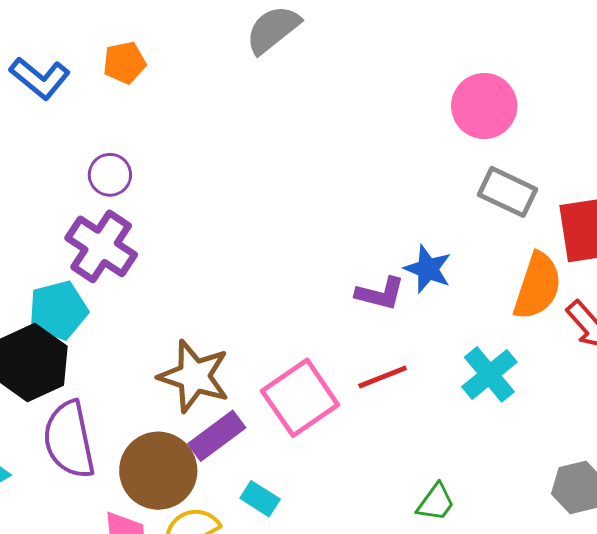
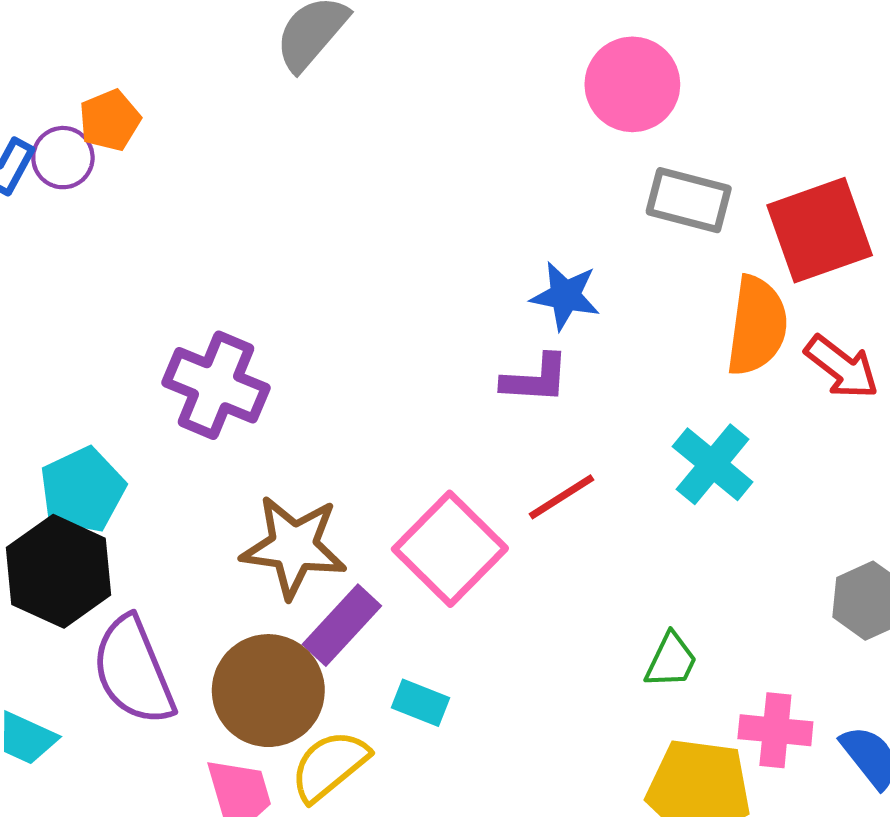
purple circle: (110, 175) -> (63, 158), moved
purple cross: (101, 246) -> (216, 385), moved
blue star: (428, 269) -> (565, 296), moved

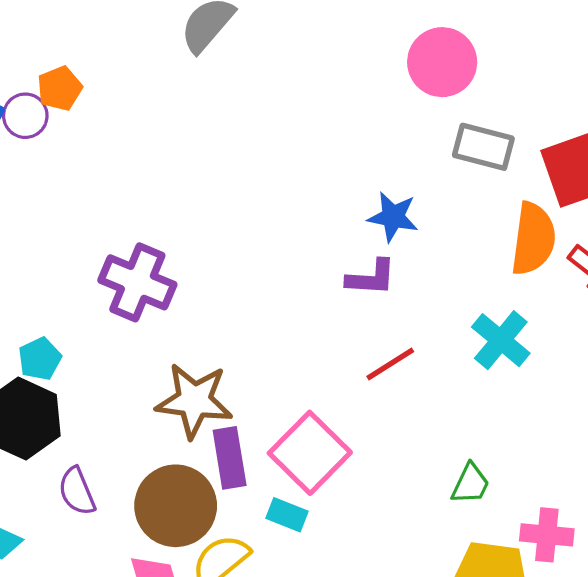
cyan pentagon: (83, 490) -> (40, 359), size x0.7
pink square: (450, 549) -> (310, 453), moved
purple rectangle: (342, 625) -> (230, 458), turned -52
purple semicircle: (133, 671) -> (77, 491), size x0.6

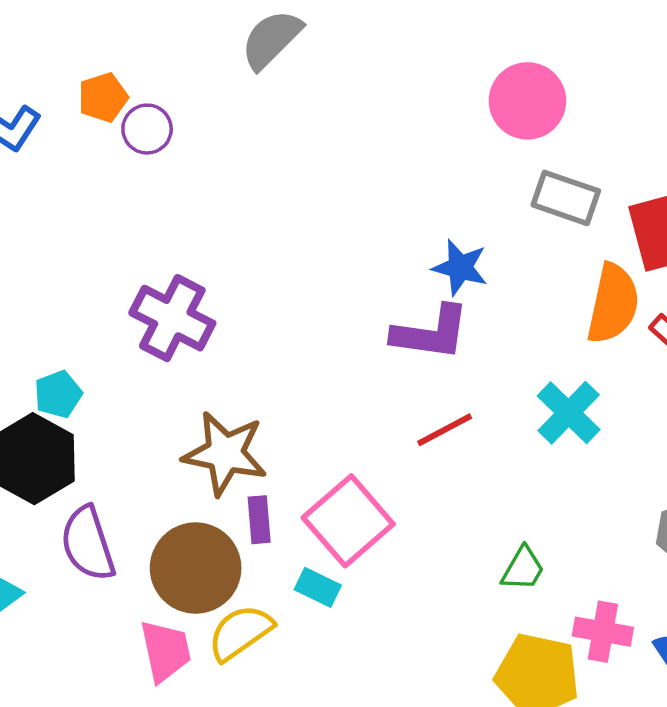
purple circle: (25, 116) -> (147, 129), moved
purple L-shape: (371, 278) -> (431, 333), size x1.4
purple rectangle: (230, 458) -> (259, 520), size x0.7
purple semicircle: (77, 491) -> (88, 544), size x1.4

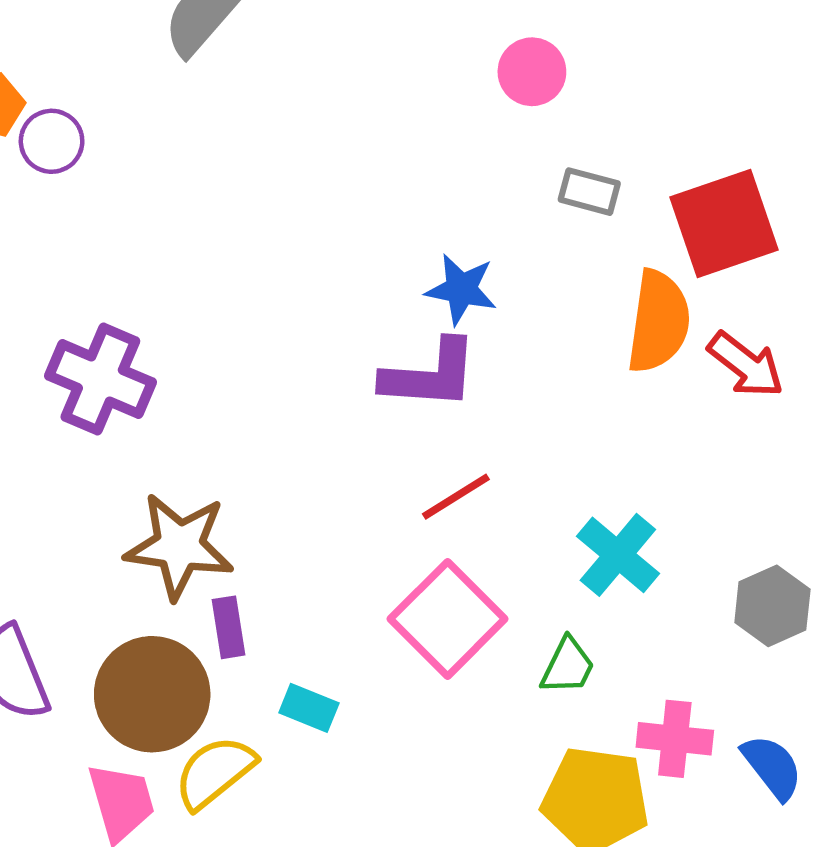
pink circle: (527, 101) -> (532, 72), size x0.7
gray rectangle: (566, 198) -> (589, 192), size x0.7
cyan cross: (569, 413) -> (618, 555), moved
pink square: (348, 521) -> (448, 619), moved

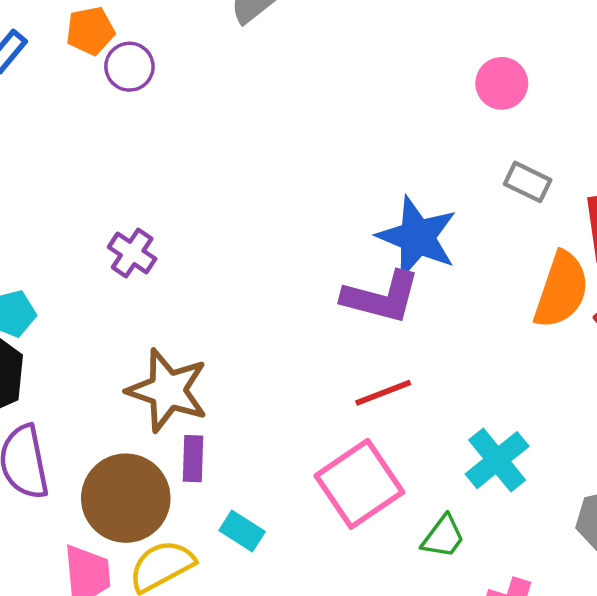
blue star: (461, 289) -> (417, 237), size x1.5
purple cross: (100, 379) -> (132, 253), size x0.6

